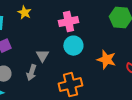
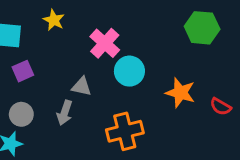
pink cross: (68, 22) -> (105, 43), moved, turned -36
gray triangle: (42, 56) -> (82, 87), turned -48

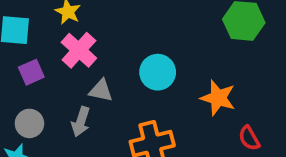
pink cross: (105, 43) -> (79, 50), moved
red semicircle: (221, 107) -> (249, 138), moved, turned 30

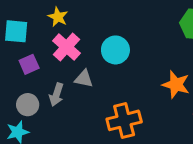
cyan circle: (158, 72) -> (115, 50), moved
gray arrow: (81, 122) -> (56, 95), moved

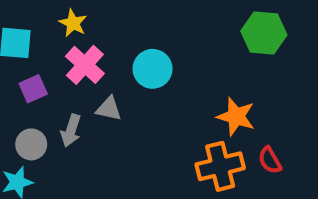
orange cross: (124, 120) -> (220, 166), moved

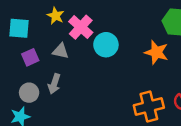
pink cross: (85, 65) -> (81, 27), moved
gray triangle: (109, 109) -> (61, 51), moved
orange star: (236, 117) -> (156, 52), moved

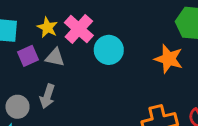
yellow star: (56, 16) -> (47, 27), moved
purple square: (30, 57) -> (28, 56), moved

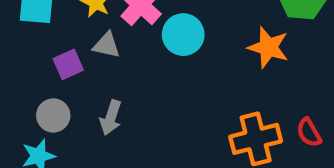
purple square: (28, 56) -> (68, 64), moved
gray arrow: (47, 96) -> (111, 118), moved

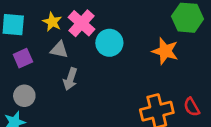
purple square: (68, 64) -> (23, 58), moved
gray arrow: (111, 118) -> (70, 79), moved

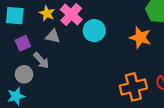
gray arrow: (70, 79) -> (41, 61), moved, turned -60

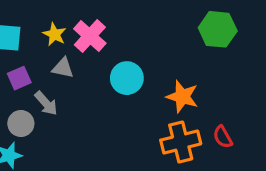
cyan circle: (94, 31) -> (127, 78), moved
orange star: (140, 37) -> (182, 97), moved

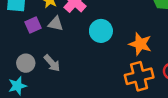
purple square: (19, 78) -> (33, 25), moved
gray arrow: (46, 103) -> (52, 63), moved

